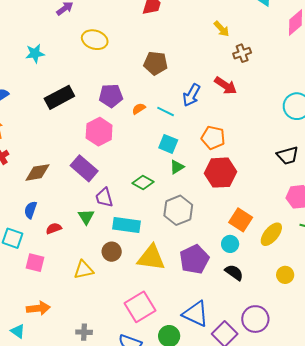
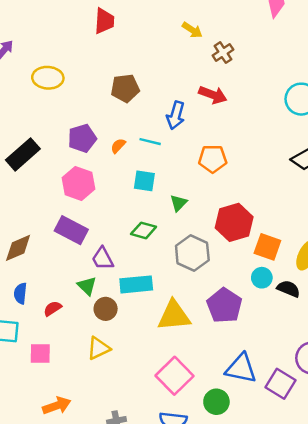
cyan square: (168, 144) -> (144, 181), moved
red hexagon: (220, 173) -> (234, 222), moved
brown circle: (112, 252) -> (106, 309), moved
black semicircle: (234, 273) -> (289, 289), moved

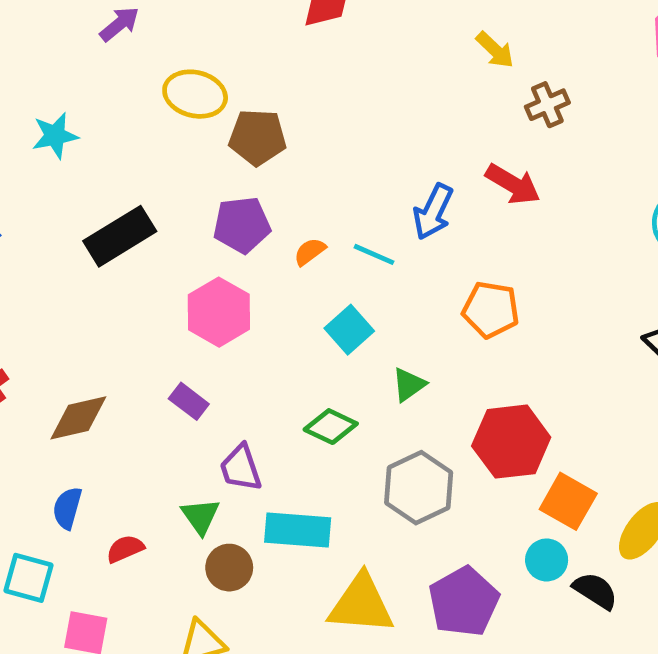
brown pentagon: (125, 88) -> (258, 137), moved
cyan square: (144, 181) -> (349, 330), turned 30
purple rectangle: (71, 230) -> (189, 401), size x0.6

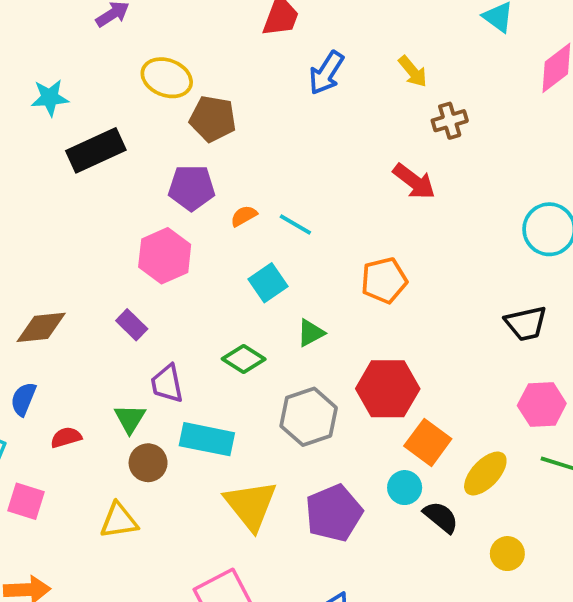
blue arrow: (433, 212) -> (326, 73), moved
black rectangle: (120, 236) -> (96, 150), moved
orange pentagon: (491, 310) -> (384, 280), turned -30
yellow triangle: (361, 604) -> (251, 505), turned 40

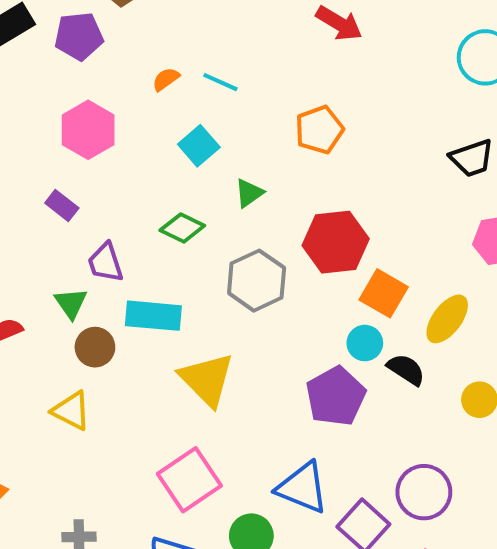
purple pentagon: (192, 188) -> (79, 36), moved
purple pentagon: (334, 513) -> (336, 396), moved
yellow triangle: (119, 521) -> (71, 411), turned 42

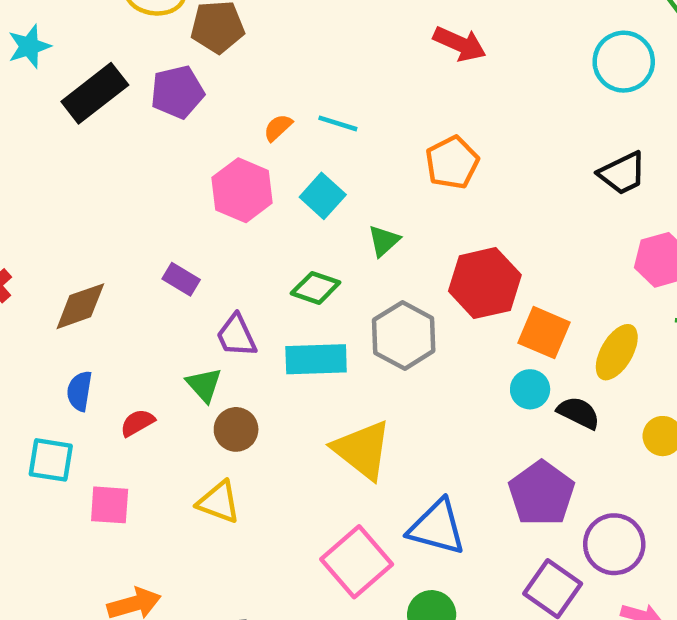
pink hexagon: (88, 130) -> (242, 190), moved
cyan rectangle: (153, 316) -> (316, 359), moved
purple pentagon: (336, 396) -> (542, 493), moved
blue triangle: (303, 488) -> (437, 527), moved

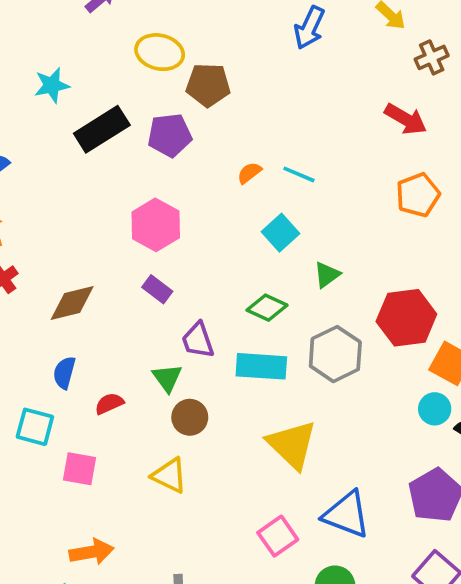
orange pentagon: (452, 163) -> (418, 195), moved
pink hexagon: (242, 190) -> (156, 225), moved
pink square: (357, 562) -> (278, 536), size x0.7

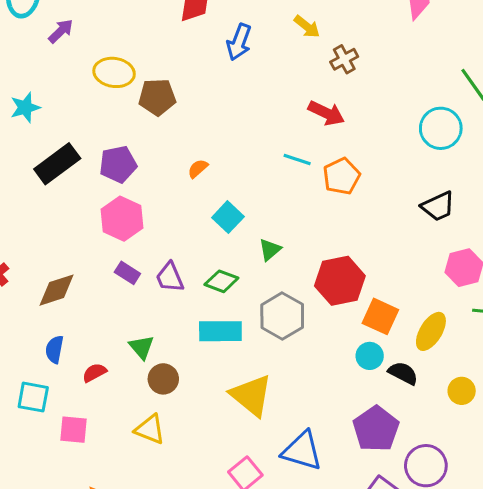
black rectangle: (102, 129) -> (57, 164), moved
purple pentagon: (170, 135) -> (118, 164), moved
cyan line: (299, 174) -> (297, 160), moved
purple trapezoid: (198, 340) -> (170, 277), moved

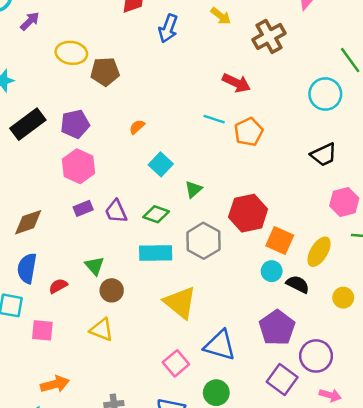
brown cross: (344, 59) -> (269, 36), moved, size x1.5
purple rectangle: (127, 273) -> (83, 208), turned -54
blue semicircle: (54, 349) -> (27, 268), size x1.4

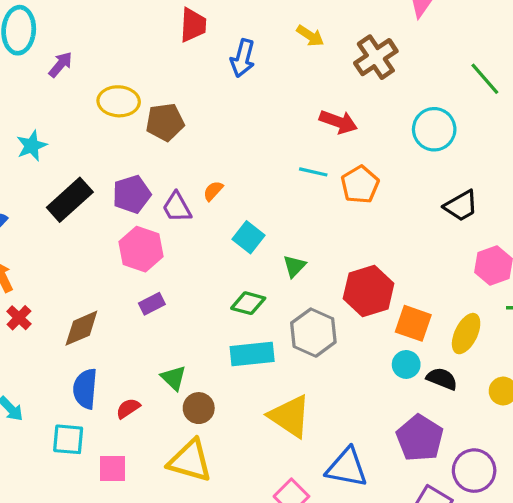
cyan circle: (325, 94) -> (434, 129), moved
purple trapezoid: (116, 212) -> (177, 207), moved
yellow triangle: (102, 330) -> (190, 461), size x1.4

